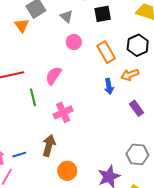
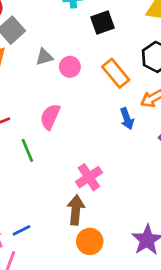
gray triangle: (66, 16) -> (44, 57), moved, turned -48
pink cross: (63, 112) -> (89, 177), moved
brown arrow: (49, 146) -> (76, 210), moved

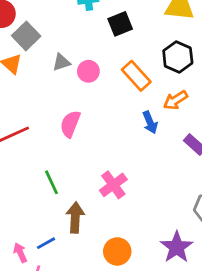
green line: (27, 150) -> (52, 182), moved
brown arrow: (76, 210) -> (75, 218), moved

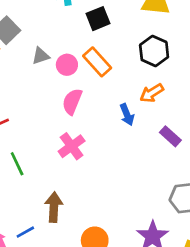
orange rectangle: (136, 76) -> (97, 62), moved
pink semicircle: (70, 124) -> (72, 102), moved
green line: (52, 182) -> (17, 164), moved
pink cross: (113, 185) -> (72, 146), moved

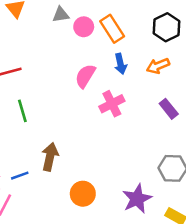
pink semicircle: (72, 102) -> (85, 76), moved
blue arrow: (127, 115) -> (120, 64), moved
pink cross: (72, 146) -> (112, 104), moved

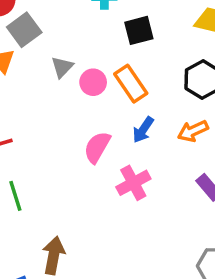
gray triangle: (61, 15) -> (62, 67), turned -36
blue arrow: (120, 64) -> (143, 130), turned 48

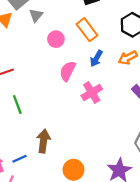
gray triangle: (62, 67) -> (36, 15), moved
pink circle: (93, 82) -> (56, 39), moved

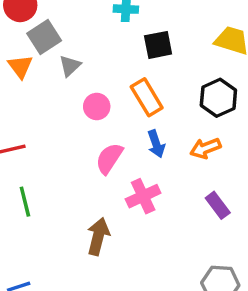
blue arrow: (96, 58) -> (156, 144), turned -56
brown arrow: (43, 141) -> (98, 236), moved

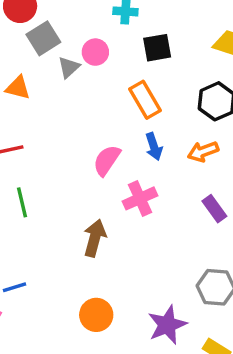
orange triangle: (20, 67) -> (18, 88), moved, turned -40
pink circle: (97, 107) -> (95, 52), moved

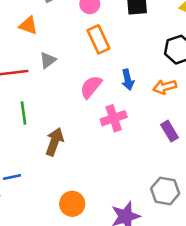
gray triangle: (69, 67) -> (48, 60), moved
orange rectangle: (145, 100) -> (99, 39), moved
brown arrow: (95, 238) -> (55, 142), moved

